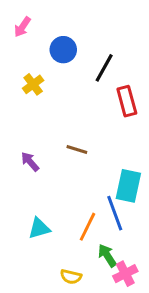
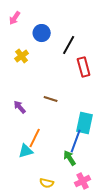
blue line: (115, 213) -> (76, 141), turned 40
orange line: (87, 227) -> (35, 138), moved
green arrow: (107, 255) -> (70, 158), moved

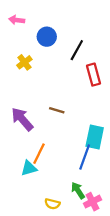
pink arrow: (15, 18) -> (17, 20), turned 64
purple arrow: (20, 107) -> (22, 119), size x1.6
green arrow: (70, 158) -> (78, 190), moved

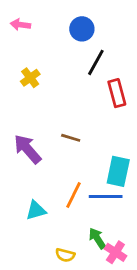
blue circle: (47, 37) -> (82, 29), moved
orange line: (39, 154) -> (74, 195), moved
blue line: (85, 157) -> (106, 196), turned 70
pink cross: (92, 202) -> (115, 252), turned -30

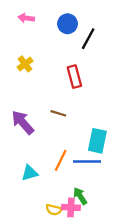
pink arrow: (20, 25) -> (26, 18), moved
black line: (96, 62) -> (88, 39), moved
red rectangle: (117, 93) -> (74, 77), moved
pink cross: (115, 252) -> (71, 207), moved, turned -30

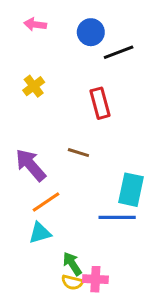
black line: (88, 39) -> (119, 52), turned 40
orange line: (61, 160) -> (46, 202), moved, turned 30
green arrow: (80, 196) -> (72, 264), moved

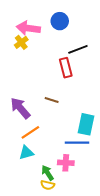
pink arrow: (35, 24) -> (28, 28), moved, size x1.6
black line: (119, 52) -> (78, 49), moved
yellow cross: (34, 86) -> (21, 42), moved
pink cross: (95, 279) -> (66, 163), moved

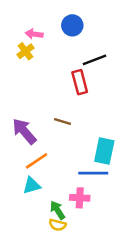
pink arrow: (28, 28) -> (34, 34), size x0.6

